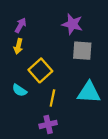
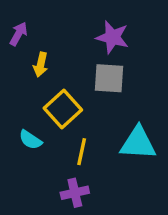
purple arrow: (21, 25) -> (18, 34), moved
yellow arrow: (18, 46) -> (41, 65), moved
gray square: (82, 51) -> (109, 78), moved

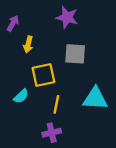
purple star: (112, 37) -> (67, 17), moved
yellow square: (63, 109) -> (43, 75), turned 30
cyan semicircle: (30, 140) -> (21, 96), turned -77

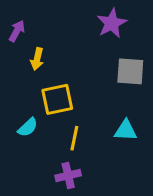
purple star: (67, 17) -> (112, 23), moved, turned 30
gray square: (75, 54) -> (130, 71), moved
cyan triangle: (95, 99) -> (126, 130), size x0.7

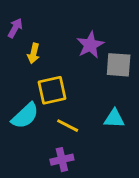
purple star: (112, 23) -> (90, 45), moved
cyan semicircle: (28, 127) -> (25, 116), size x1.5
yellow line: (74, 138) -> (68, 126), turned -75

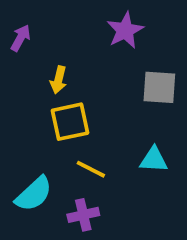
purple star: (90, 45) -> (125, 30), moved
yellow arrow: (34, 53) -> (59, 80), moved
cyan semicircle: (25, 116) -> (34, 194), moved

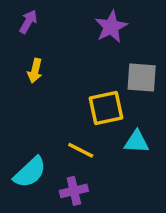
purple arrow: (21, 38) -> (28, 22), moved
yellow arrow: (59, 80) -> (35, 71), moved
yellow square: (70, 122) -> (106, 108), moved

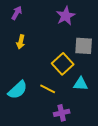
yellow square: (106, 108) -> (63, 64), turned -30
cyan semicircle: (30, 172) -> (18, 90), moved
purple cross: (74, 191) -> (62, 113), moved

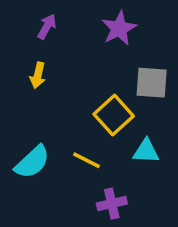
purple arrow: (17, 13) -> (47, 27), moved

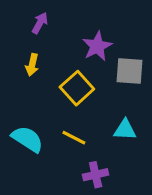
purple star: (119, 28) -> (97, 46), moved
yellow square: (114, 115) -> (77, 88), moved
cyan semicircle: (32, 162) -> (27, 139), turned -104

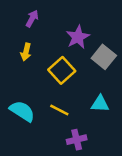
gray square: (130, 71) -> (104, 57), turned 35

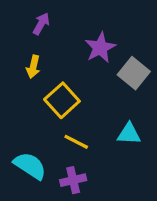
yellow square: (62, 70) -> (62, 100), moved
cyan semicircle: (22, 111) -> (30, 166), moved
purple cross: (77, 140) -> (73, 180), moved

